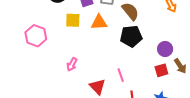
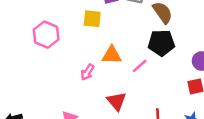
orange triangle: (99, 22) -> (112, 55), moved
pink line: (121, 75) -> (140, 66), moved, turned 64

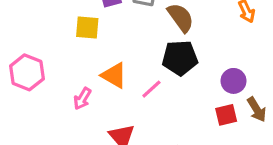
pink hexagon: (46, 35) -> (27, 72), moved
orange triangle: (112, 55) -> (114, 75), turned 30

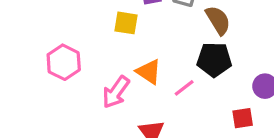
pink arrow: (82, 99) -> (116, 92), size x1.5
red square: (226, 115) -> (243, 118), moved

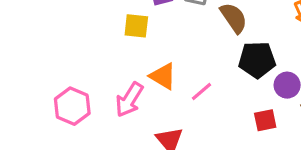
black pentagon: (214, 60) -> (257, 60), moved
pink hexagon: (64, 62) -> (72, 106), moved

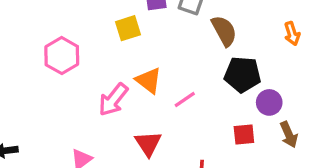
yellow square: (136, 26) -> (128, 28), turned -30
pink hexagon: (72, 106) -> (62, 56), moved

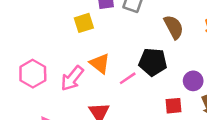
brown semicircle: (224, 31) -> (174, 27), moved
pink hexagon: (62, 56) -> (33, 74), moved
black pentagon: (242, 74) -> (153, 62), moved

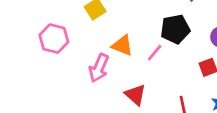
pink hexagon: (33, 74) -> (54, 39), moved

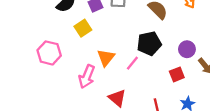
orange triangle: (122, 45) -> (106, 58), turned 48

